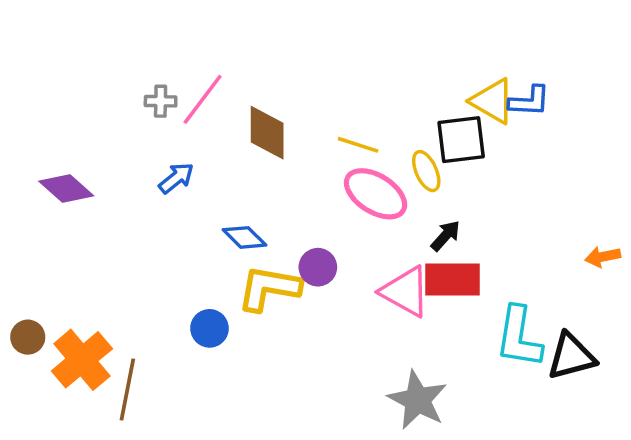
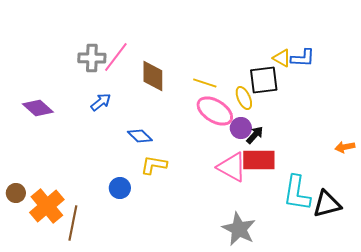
gray cross: (161, 101) -> (92, 58), size x1.5
yellow triangle: (493, 101) -> (282, 58), size x0.7
purple circle: (318, 267) -> (241, 128), moved
yellow L-shape: (269, 288) -> (154, 165), size x0.7

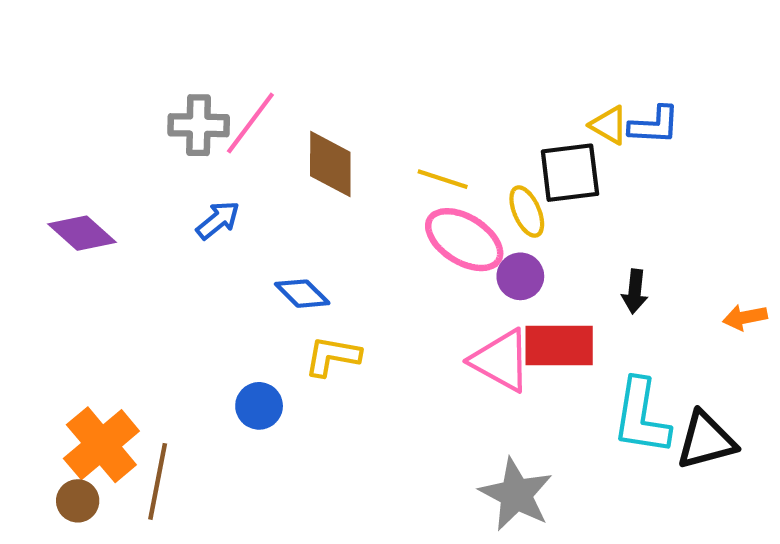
black arrow: (255, 135) -> (635, 291), moved, turned 144
brown circle: (16, 193) -> (78, 501), moved

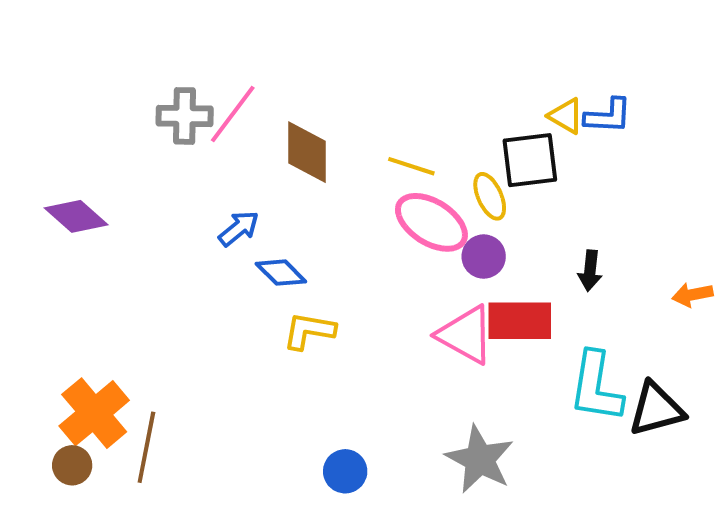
blue arrow: (218, 220) -> (239, 228), moved
blue circle: (259, 406) -> (345, 471), moved

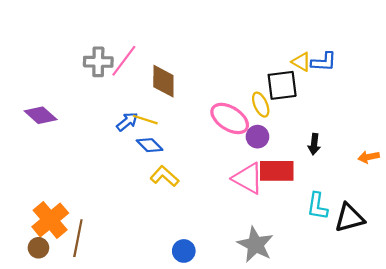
yellow line: (411, 166) -> (145, 120), moved
yellow L-shape: (309, 331) -> (165, 176), turned 32
cyan L-shape: (596, 387) -> (317, 206), size x0.7

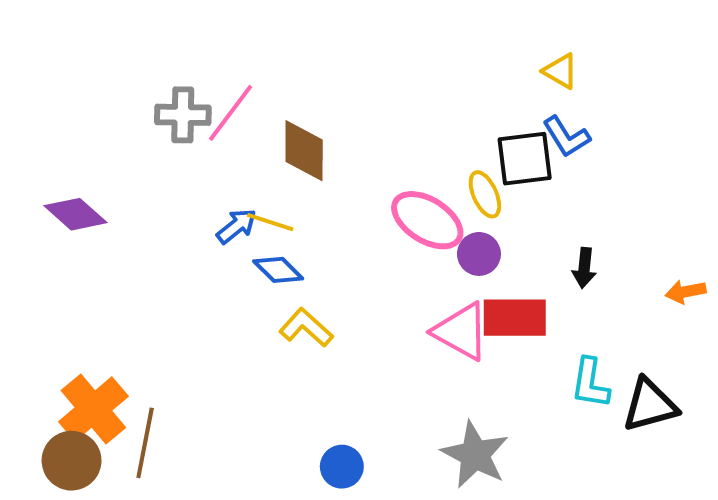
yellow triangle: (301, 62) -> (560, 71), moved
blue L-shape: (324, 62) -> (566, 137), moved, turned 55
brown circle: (38, 248) -> (72, 461), size x1.5

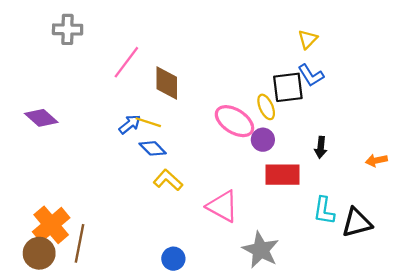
yellow triangle: (560, 71) -> (308, 39), turned 45
gray cross: (183, 115) -> (68, 29), moved
pink triangle: (461, 331) -> (222, 206), moved
blue circle: (342, 467) -> (173, 259), moved

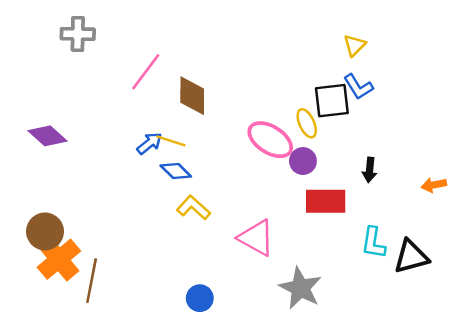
brown circle: (39, 253) -> (45, 231), moved

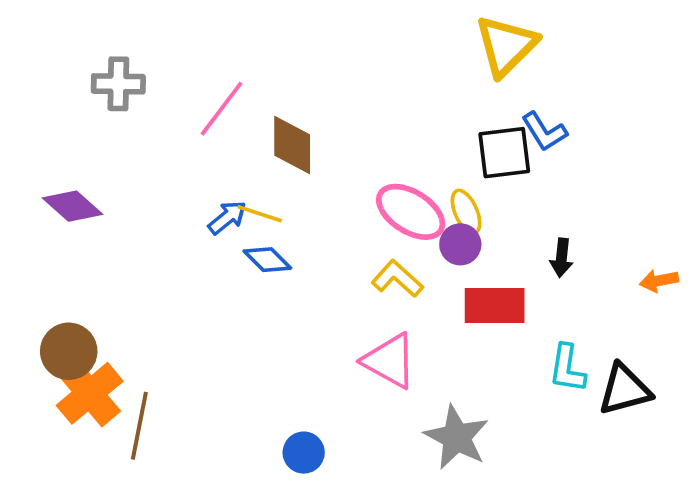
gray cross: (78, 34) -> (118, 84), moved
yellow triangle: (355, 45) -> (506, 46), moved, size x1.8
yellow ellipse: (307, 123) -> (466, 212), moved
yellow L-shape: (193, 208) -> (397, 279), moved

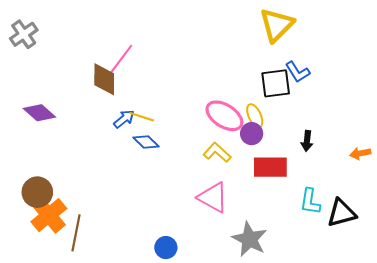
gray cross: (118, 84) -> (24, 34), moved, turned -36
brown diamond: (292, 145) -> (104, 79), moved

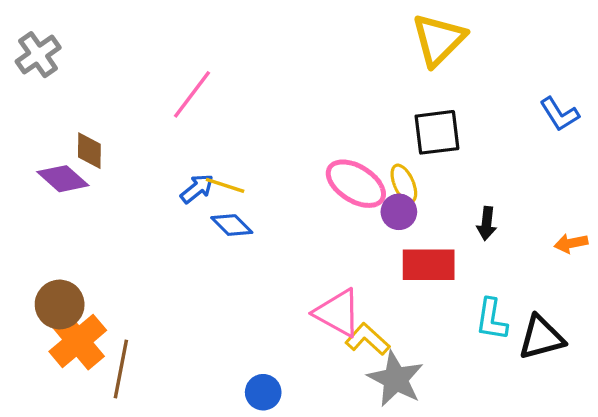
blue L-shape: (298, 72) -> (559, 114), moved
brown diamond: (104, 79) -> (89, 151), moved, size x0.7
yellow L-shape: (217, 152) -> (367, 339), moved

